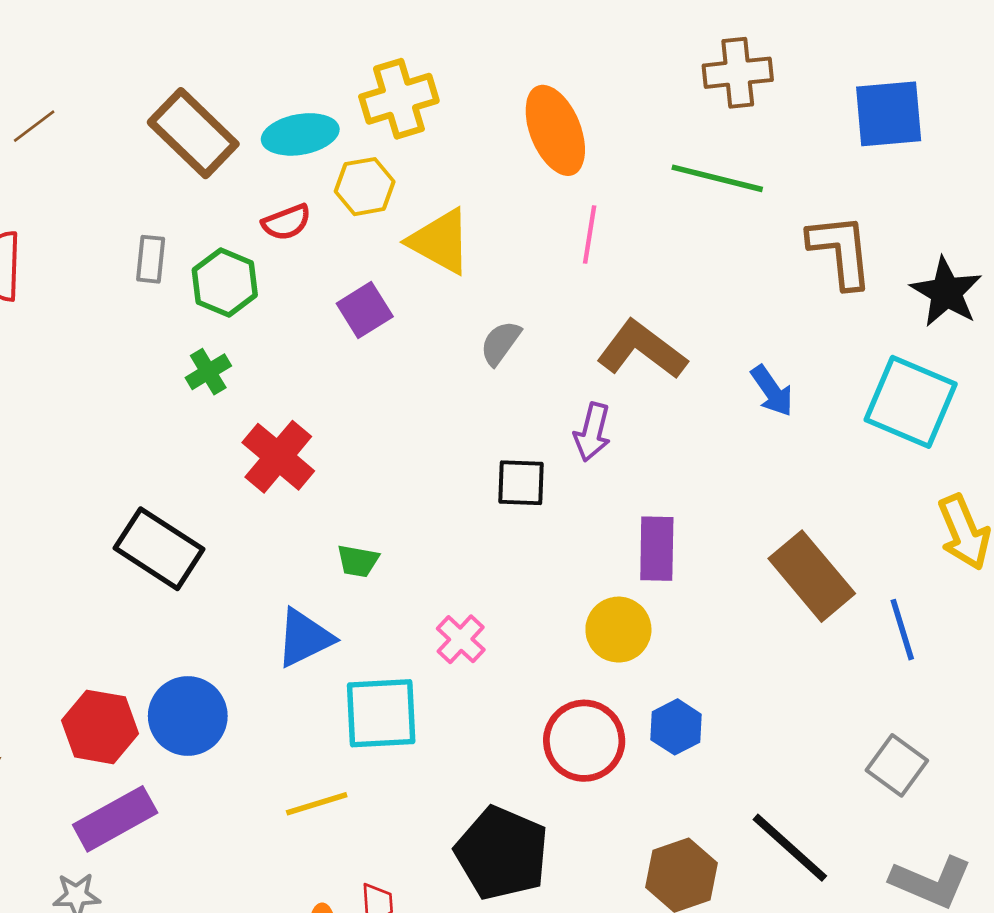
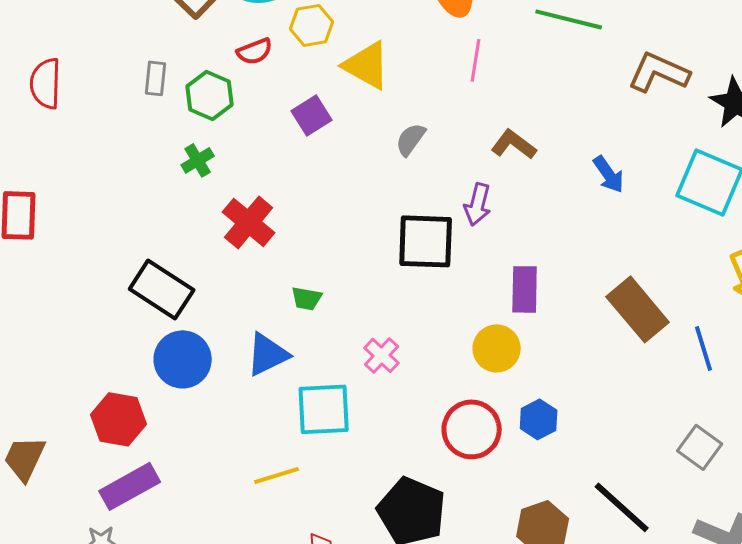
brown L-shape: (841, 251) -> (659, 72), turned -60
brown L-shape: (642, 350) -> (514, 144), size x0.7
black square: (521, 483) -> (426, 241), size x1.6
blue circle: (188, 716) -> (183, 359), moved

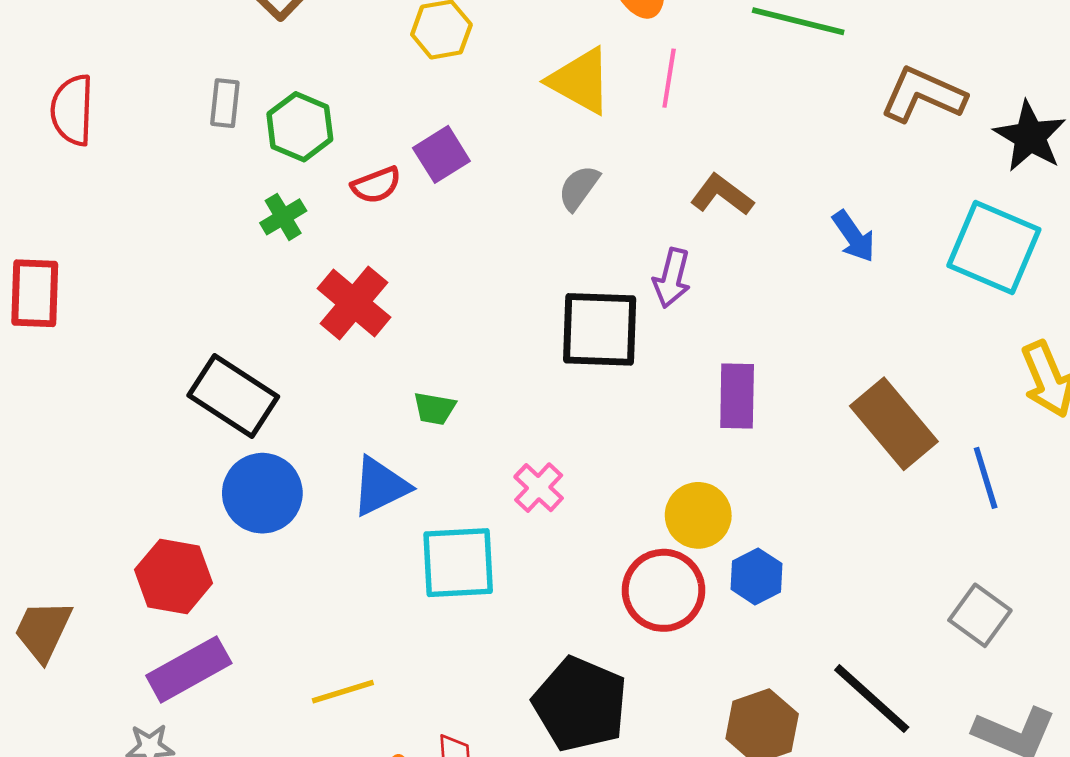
red semicircle: (255, 51) -> (376, 185), moved
yellow triangle: (367, 65) -> (580, 81), moved
yellow circle: (497, 348) -> (698, 515), moved
yellow line: (277, 475) -> (343, 692), moved

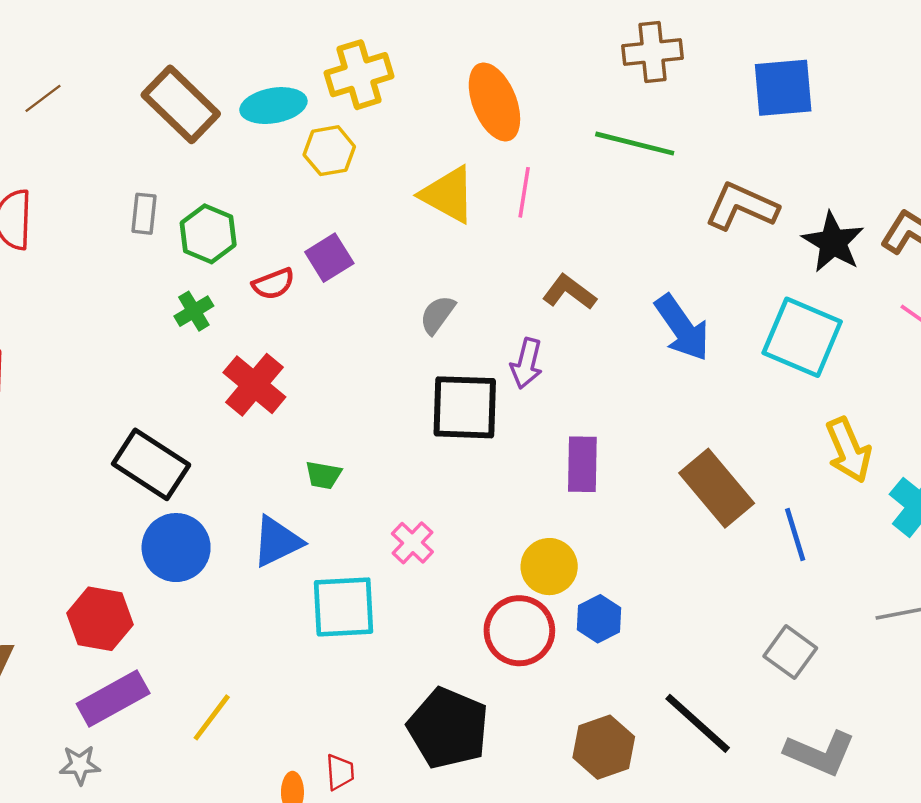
gray semicircle: (579, 188) -> (437, 315), moved
blue arrow: (854, 236) -> (682, 328), size x1.5
yellow line: (343, 692) -> (212, 717), moved, turned -36

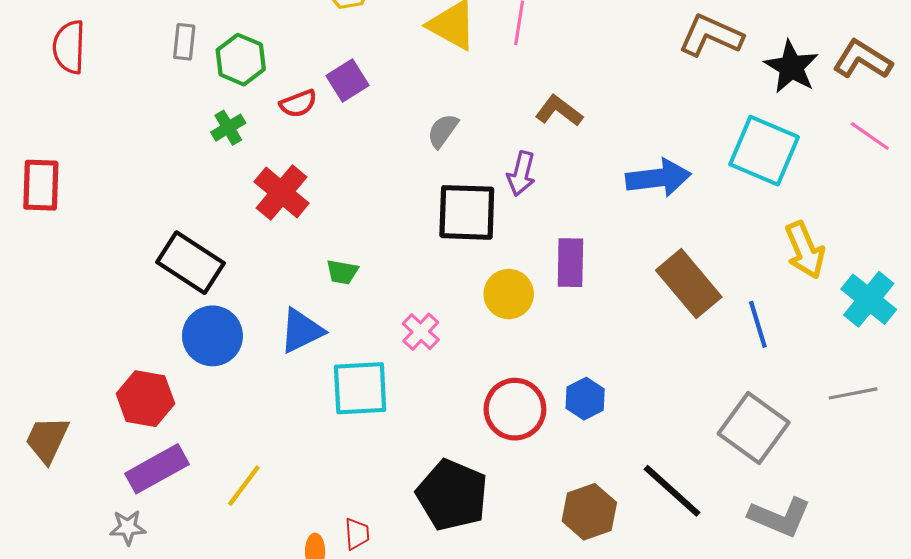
blue arrow: (682, 328) -> (658, 178), moved, turned -62
yellow circle: (549, 567) -> (509, 294), moved
gray square: (790, 652) -> (754, 428), size x1.5

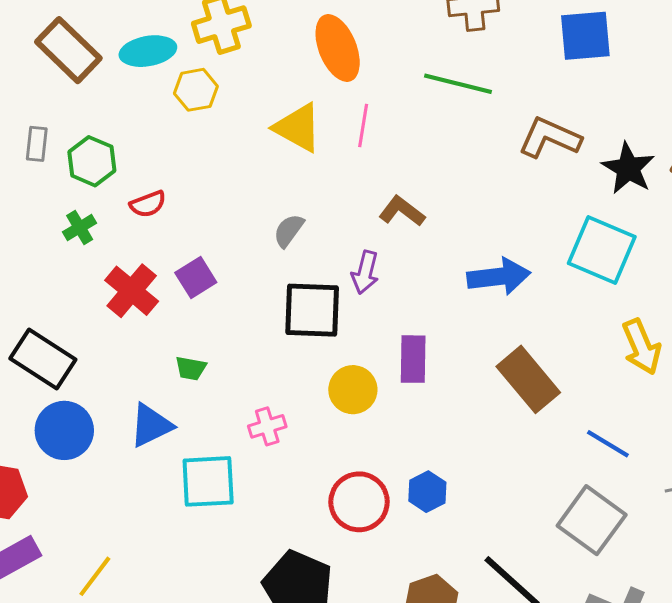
purple square: (348, 81) -> (196, 277), moved
blue line: (758, 324) -> (608, 444), moved, turned -42
pink cross: (421, 332) -> (267, 426), turned 30

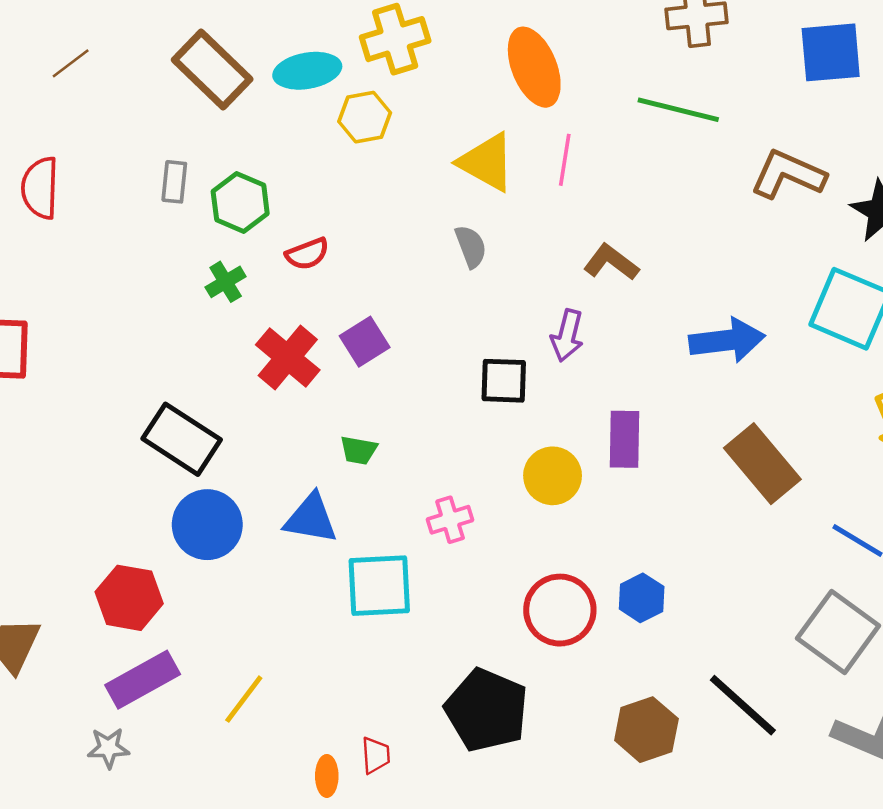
gray semicircle: (289, 231) -> (471, 246), moved, turned 123
black square: (312, 310) -> (504, 381), size x0.7
blue triangle: (151, 425) -> (311, 519), turned 36

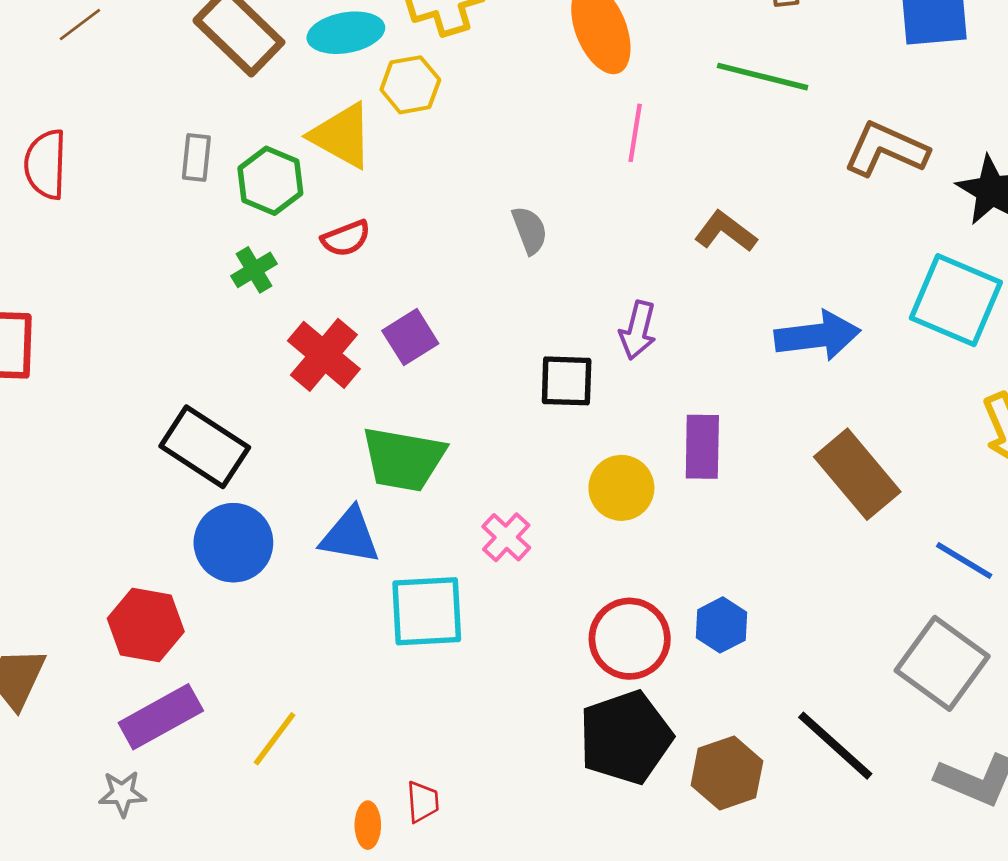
yellow triangle: (487, 162) -> (342, 136), moved
brown L-shape: (611, 262) -> (726, 232), moved
green trapezoid: (359, 450) -> (403, 459), size x2.0
pink cross: (450, 520) -> (506, 537), turned -30
black pentagon: (487, 710) -> (626, 737), moved, turned 30

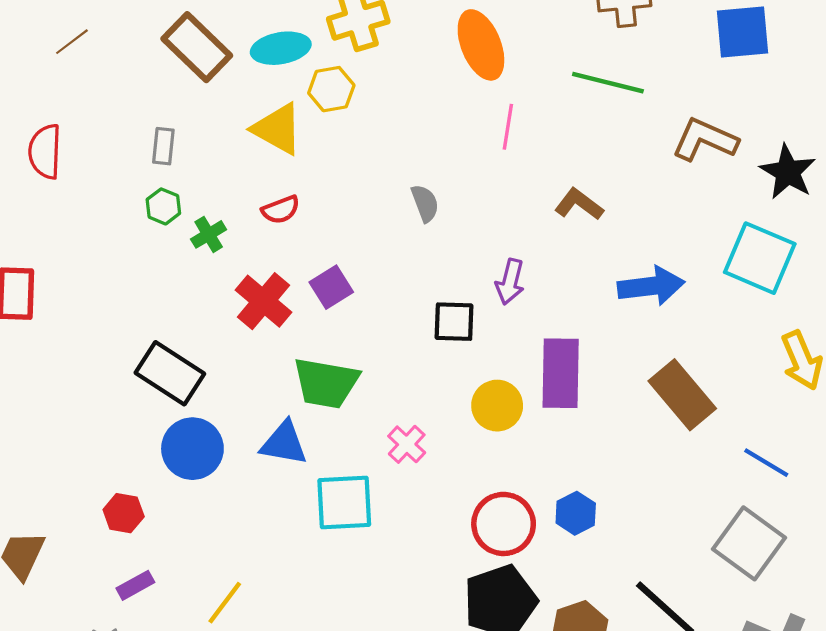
green hexagon: (270, 181) -> (163, 206), moved, size x0.7
purple rectangle: (702, 447) -> (561, 373), size x1.4
red hexagon: (146, 625) -> (124, 513), size x0.7
purple rectangle: (161, 717) -> (135, 585), size x0.6

